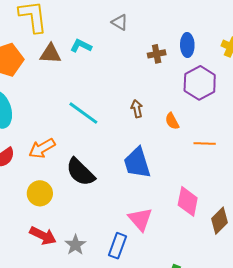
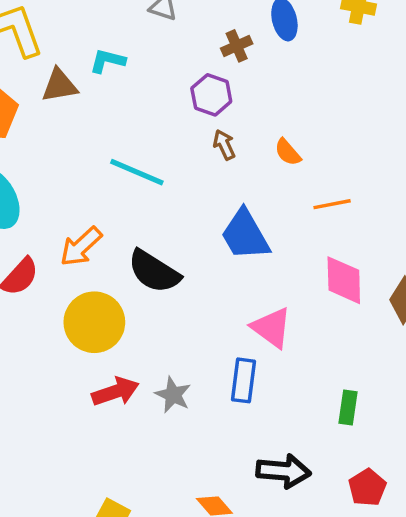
purple hexagon: (200, 83) -> (211, 95), moved, size x0.7
orange line: (205, 143) -> (332, 204), moved
yellow circle: (40, 193) -> (94, 322), size x1.4
red arrow: (43, 236) -> (115, 392), turned -32

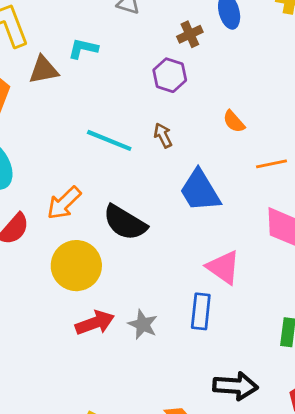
brown arrow: (224, 145) -> (163, 135), moved

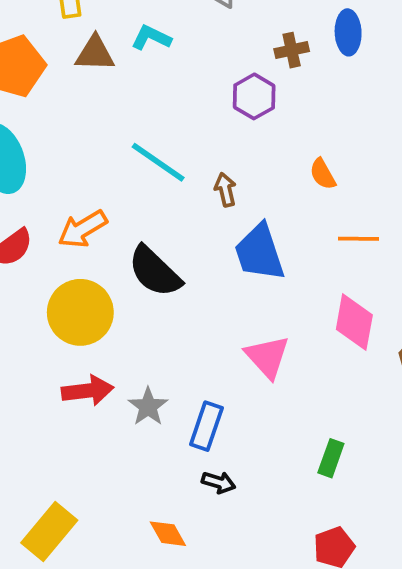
brown arrow: (163, 135) -> (225, 190), moved
blue rectangle: (201, 311) -> (206, 426), moved
black arrow: (235, 386) -> (219, 482), moved, size x0.6

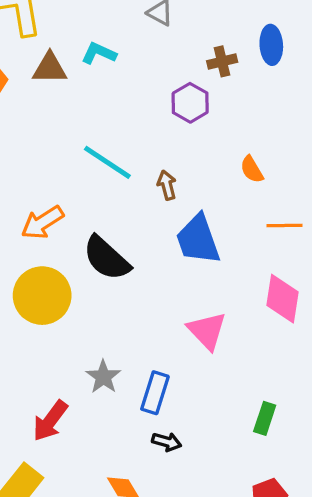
red arrow: (88, 391) -> (50, 421), moved, turned 135

